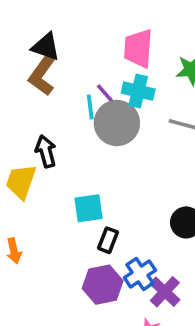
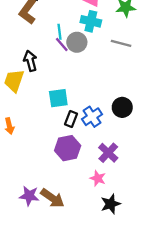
purple line: (106, 95) -> (62, 45), moved
gray circle: (117, 123) -> (77, 42), size x0.7
blue cross: (140, 274) -> (92, 117), moved

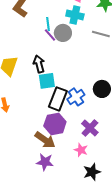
black arrow: (30, 61) -> (39, 64), moved
black rectangle: (71, 119) -> (58, 99), size x1.6
purple star: (29, 196) -> (45, 162), moved
brown arrow: (52, 198) -> (45, 140), moved

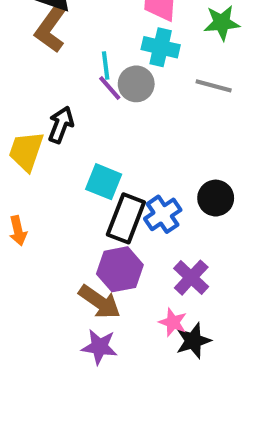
black arrow: (39, 64) -> (61, 125), moved, turned 36
cyan square: (47, 81) -> (104, 182), turned 30
black star: (92, 172) -> (193, 341), moved

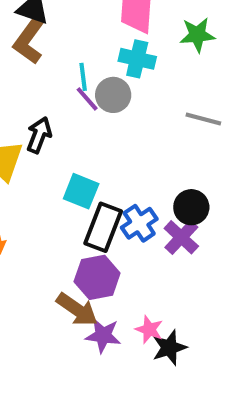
gray line: (214, 86) -> (203, 119), moved
purple cross: (191, 278) -> (181, 237), moved
purple star: (99, 347) -> (103, 336), moved

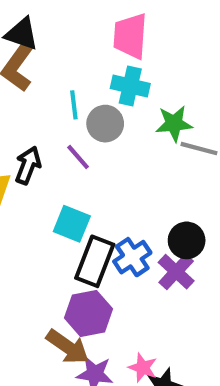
green star: (197, 35) -> (174, 124), moved
purple line: (87, 99) -> (78, 157), moved

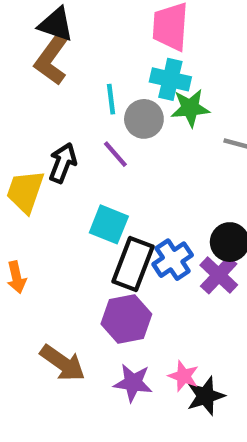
green star: (174, 124) -> (190, 108), moved
brown arrow: (68, 347) -> (63, 363), moved

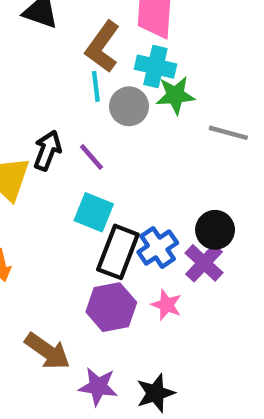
brown L-shape: (52, 60) -> (103, 47), moved
purple line: (115, 154) -> (91, 157), moved
pink star: (184, 376) -> (167, 305), moved
purple star: (133, 383) -> (98, 386), moved
black star: (206, 396) -> (155, 393), moved

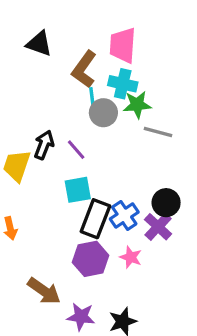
cyan line: (96, 86) -> (92, 98), moved
gray line: (228, 133) -> (158, 132), moved
cyan square: (94, 212) -> (78, 190), turned -32

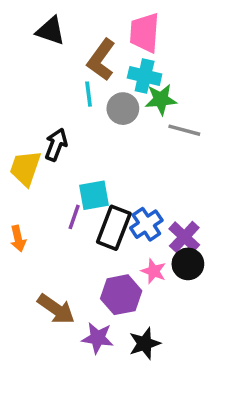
cyan line: (92, 98) -> (89, 94), moved
purple line: (76, 150) -> (74, 217), moved, turned 60
black circle: (166, 203) -> (188, 264), moved
purple hexagon: (91, 259) -> (121, 295), moved

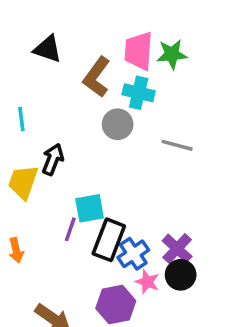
cyan line: (89, 94) -> (21, 119), moved
green star: (161, 99) -> (172, 54), moved
blue cross: (146, 224) -> (133, 254), moved

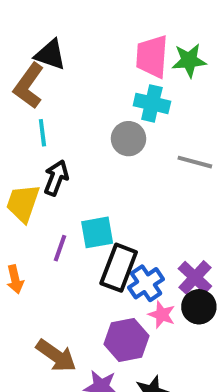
brown L-shape: (97, 77) -> (29, 86), moved
cyan line: (21, 119) -> (42, 133), moved
purple line: (70, 229) -> (60, 248), moved

